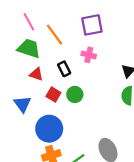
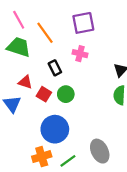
red triangle: (36, 74) -> (25, 82), moved
blue circle: (49, 129) -> (55, 129), moved

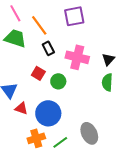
pink cross: (80, 54) -> (77, 57), moved, size x1.6
black rectangle: (55, 68) -> (48, 48), moved
red triangle: (25, 82) -> (21, 108), moved
red square: (44, 94) -> (38, 73), moved

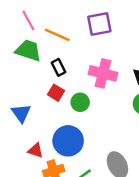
orange line: (39, 25) -> (57, 35), turned -30
black rectangle: (48, 48) -> (58, 67), moved
red triangle: (21, 108) -> (36, 150), moved

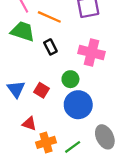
red square: (56, 93) -> (42, 90), moved
blue circle: (68, 141) -> (78, 105), moved

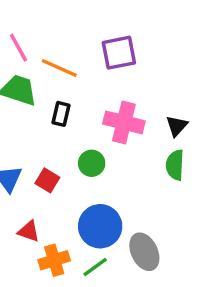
black rectangle: (50, 47) -> (61, 114), turned 40
blue circle: (78, 105) -> (100, 226), moved

